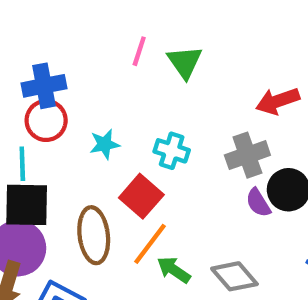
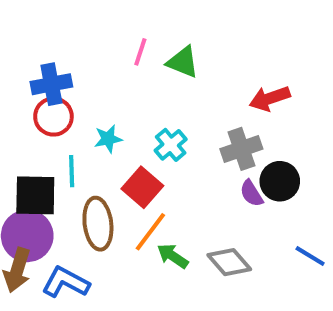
green triangle: (185, 62) -> (183, 62), turned -33
cyan cross: (172, 151) -> (171, 145), turned 32
cyan line: (22, 164) -> (72, 171), moved

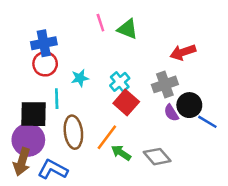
pink line: (140, 52) -> (100, 23), turned -36
red square: (142, 187) -> (126, 103), moved
blue line: (310, 256) -> (207, 122), moved

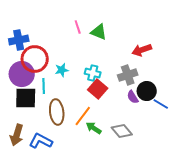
blue cross: (44, 43) -> (19, 40), moved
red circle: (45, 64) -> (35, 59), size x1.4
cyan cross: (120, 82) -> (93, 73), turned -35
purple circle: (28, 140) -> (22, 74), moved

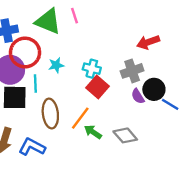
green triangle: (99, 32) -> (48, 21), moved, size x1.4

